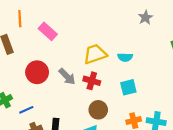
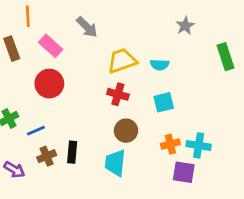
gray star: (145, 17) -> (185, 26), moved
pink rectangle: (48, 31) -> (51, 46), moved
gray arrow: (67, 77) -> (87, 27), moved

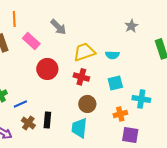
red circle: (49, 84) -> (47, 69), moved
cyan cross: (199, 145) -> (141, 99), moved
brown cross: (47, 156) -> (28, 123), turned -32

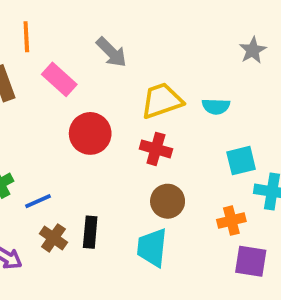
cyan square: (115, 83) -> (241, 161), moved

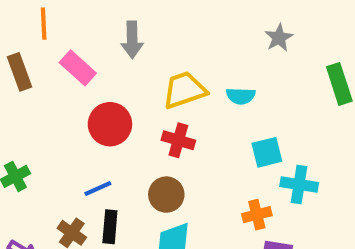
gray arrow: (111, 52) -> (132, 40), turned 44
blue line: (38, 201) -> (98, 189), moved
brown circle: (168, 201) -> (166, 195), moved

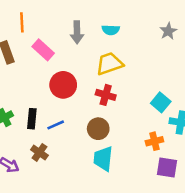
cyan semicircle: (241, 96) -> (111, 30), moved
cyan square: (267, 152) -> (161, 102), turned -36
black rectangle: (110, 227) -> (32, 119), moved

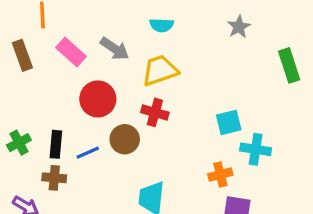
gray arrow: (77, 32) -> (115, 49), moved, turned -55
cyan square: (161, 102) -> (229, 122), turned 36
brown circle: (98, 129) -> (125, 139), moved
brown cross: (39, 152) -> (54, 178), moved, turned -30

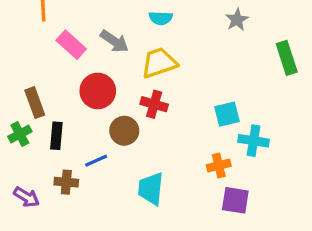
brown rectangle: (22, 55) -> (35, 103), moved
blue line: (88, 153) -> (96, 161), moved
brown cross: (54, 178) -> (66, 182), moved

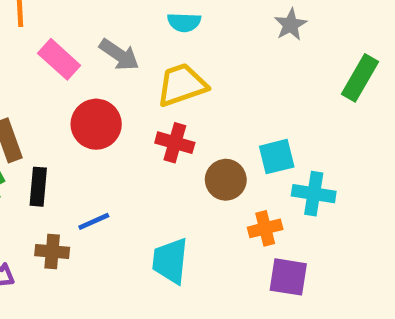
green rectangle: (287, 58) -> (360, 78), turned 48
brown circle: (124, 131) -> (226, 180), moved

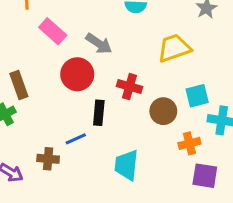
gray arrow: (119, 55) -> (99, 44), moved
yellow trapezoid: (182, 85) -> (174, 48), moved
black rectangle: (38, 187) -> (99, 113), moved

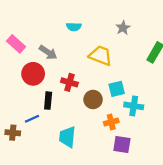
yellow trapezoid: (174, 48) -> (101, 56), turned 40

